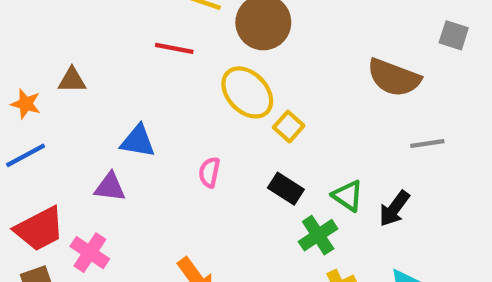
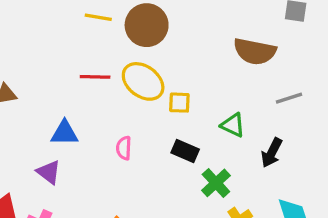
red line: (174, 48) -> (95, 77), moved
yellow square: (289, 127) -> (179, 103), turned -30
purple triangle: (110, 187) -> (49, 172), turned 40
green triangle: (348, 196) -> (233, 125), moved

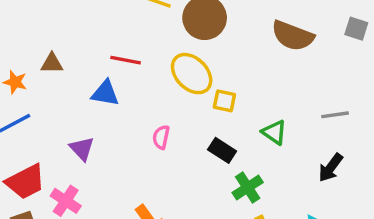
brown semicircle: (255, 51) -> (293, 36), moved
red line: (95, 77) -> (126, 60), moved
blue triangle: (64, 133) -> (105, 93), moved
black arrow: (272, 153) -> (331, 168), moved

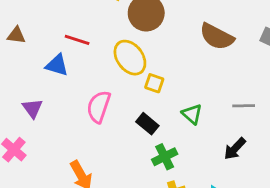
pink semicircle: (161, 137) -> (99, 107), size x1.6

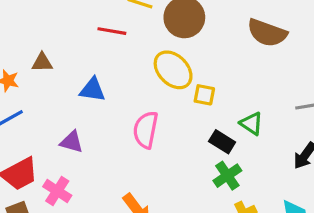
red line: (77, 40) -> (112, 31), moved
purple triangle: (32, 108) -> (72, 142), turned -30
black rectangle: (147, 124) -> (222, 142), moved

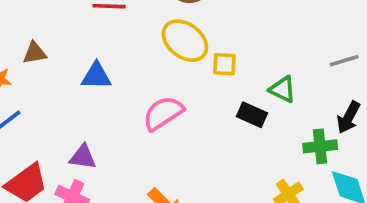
pink semicircle: (146, 130) -> (163, 113), turned 54
purple triangle: (72, 142) -> (83, 157), moved
green cross: (227, 176) -> (320, 146), moved, turned 36

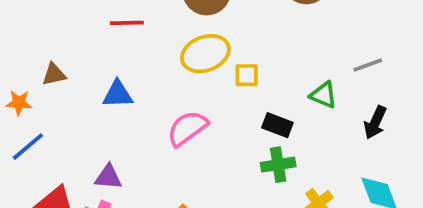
yellow ellipse: (185, 41) -> (205, 54), turned -54
green triangle: (283, 89) -> (324, 95), moved
green cross: (320, 146) -> (278, 165), moved

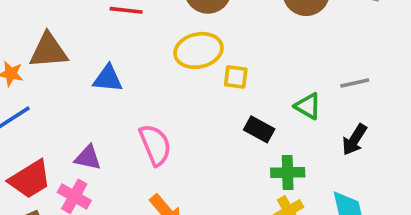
brown triangle: (54, 74) -> (49, 51), size x1.6
pink semicircle: (187, 128) -> (155, 145), moved, turned 96
green cross: (278, 165) -> (288, 173), moved

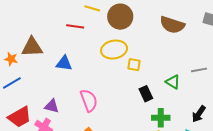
black rectangle: (259, 129) -> (146, 94), turned 35
black arrow: (354, 140) -> (199, 114), moved

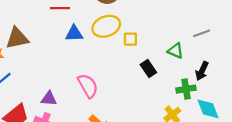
blue triangle: (64, 63) -> (74, 34), moved
black arrow: (199, 114) -> (202, 71), moved
green cross: (161, 118) -> (186, 89), moved

